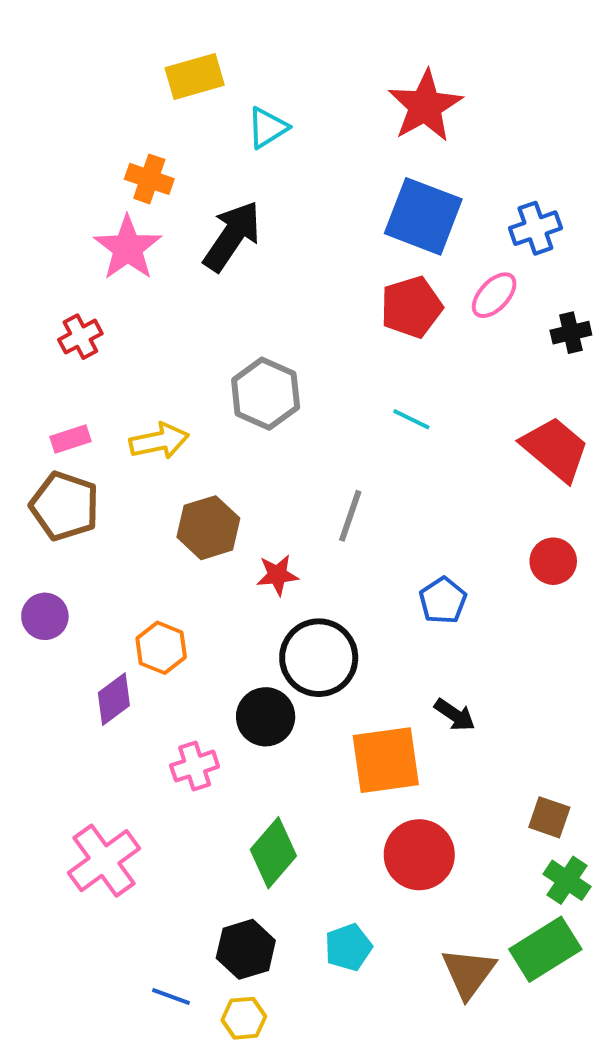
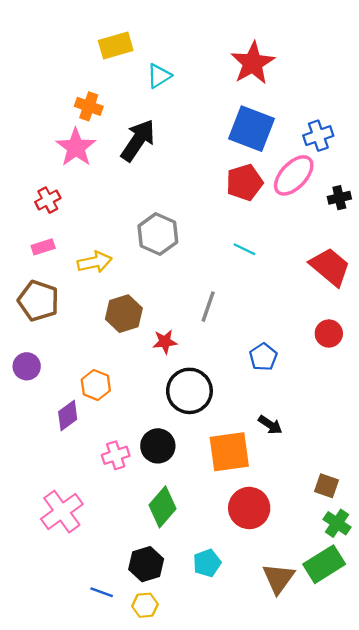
pink ellipse: (494, 295) -> (294, 175), size x1.5
pink rectangle: (71, 439) -> (43, 247), moved
black circle: (266, 717) -> (158, 446), moved

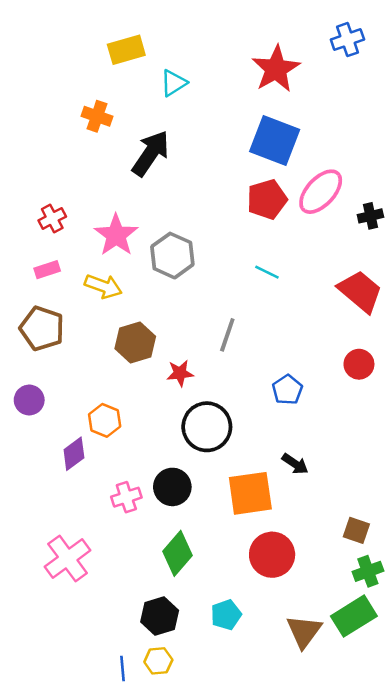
blue cross: (318, 136) -> (347, 40), moved
pink star: (76, 147) -> (116, 235), moved
yellow arrow: (95, 262) -> (103, 286), turned 32
green cross: (337, 523) -> (368, 571), turned 36
blue line: (102, 592) -> (122, 668), moved, turned 65

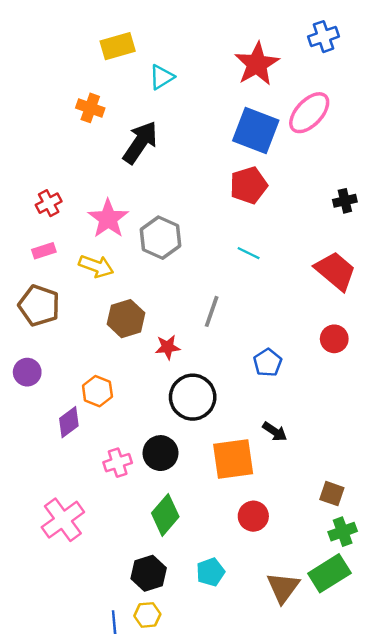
pink ellipse: (321, 192) -> (309, 113), moved
red circle: (272, 555) -> (253, 516), size x0.7

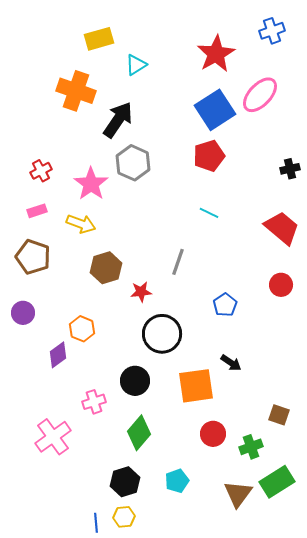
orange cross: (90, 108) -> (76, 91), size x1.6
blue square: (256, 131) -> (215, 110), turned 36
gray hexagon: (160, 238) -> (133, 163), moved
pink cross: (118, 463) -> (94, 402), moved
green cross: (343, 532) -> (251, 447), moved

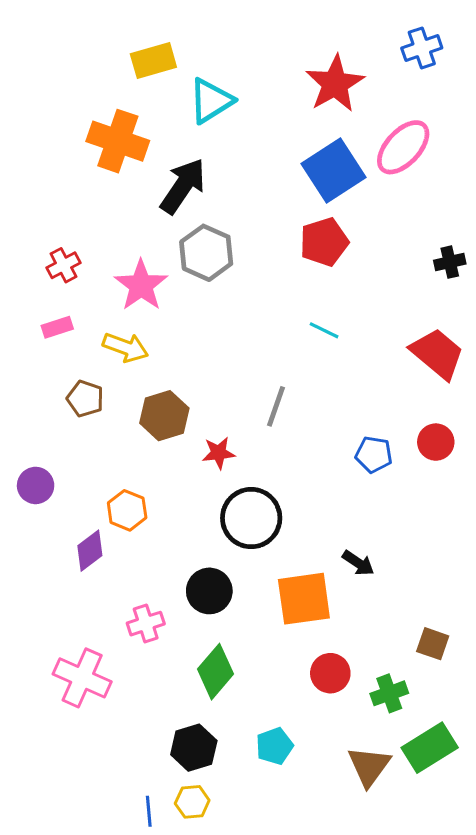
cyan triangle: (136, 65) -> (211, 101), size x1.4
brown pentagon: (33, 257) -> (85, 399), moved, size x0.7
blue pentagon: (225, 305) -> (374, 454), moved, turned -30
pink cross: (53, 437) -> (82, 678), turned -30

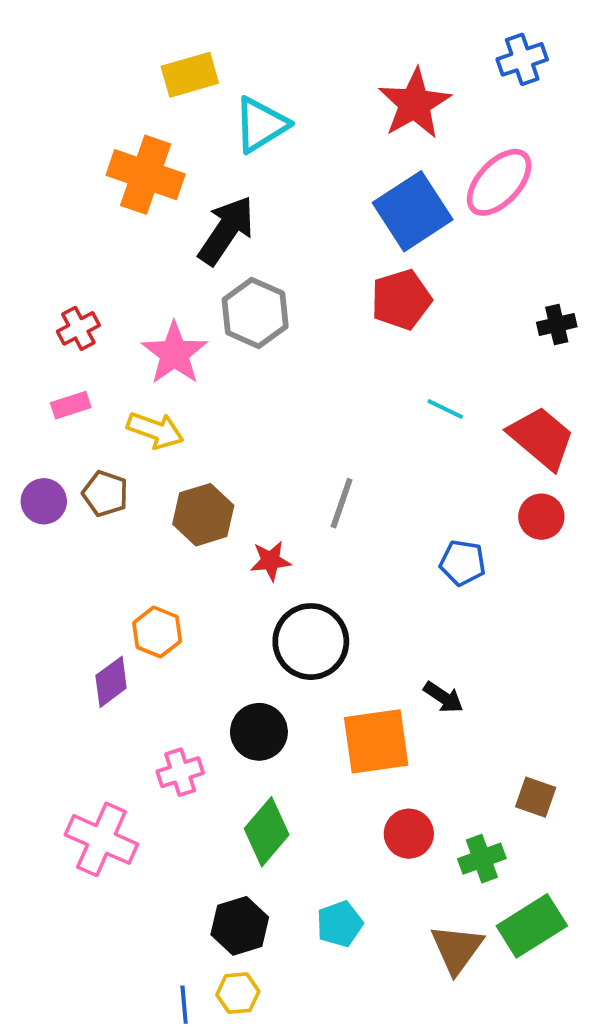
cyan line: (324, 330) -> (445, 409), moved
red circle: (436, 442) -> (541, 517), moved
purple circle: (36, 485) -> (44, 501), moved

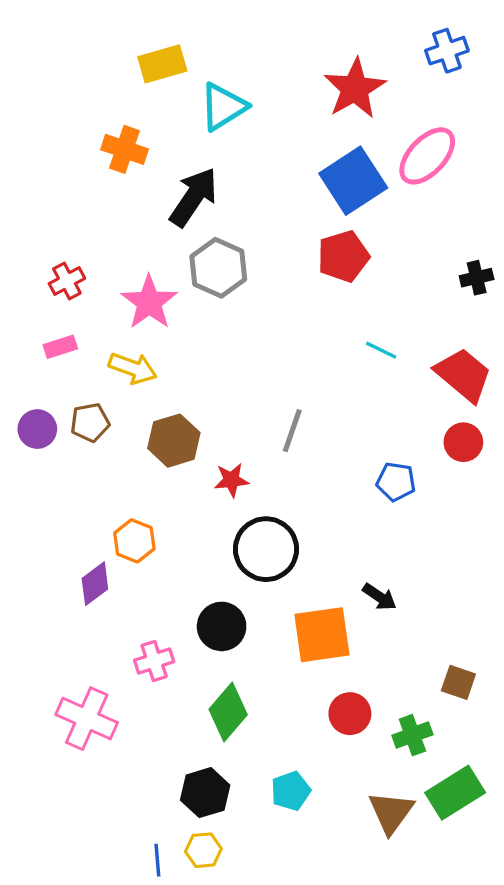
orange cross: (146, 175) -> (125, 149), size x0.7
brown pentagon: (105, 494) -> (90, 422), turned -30

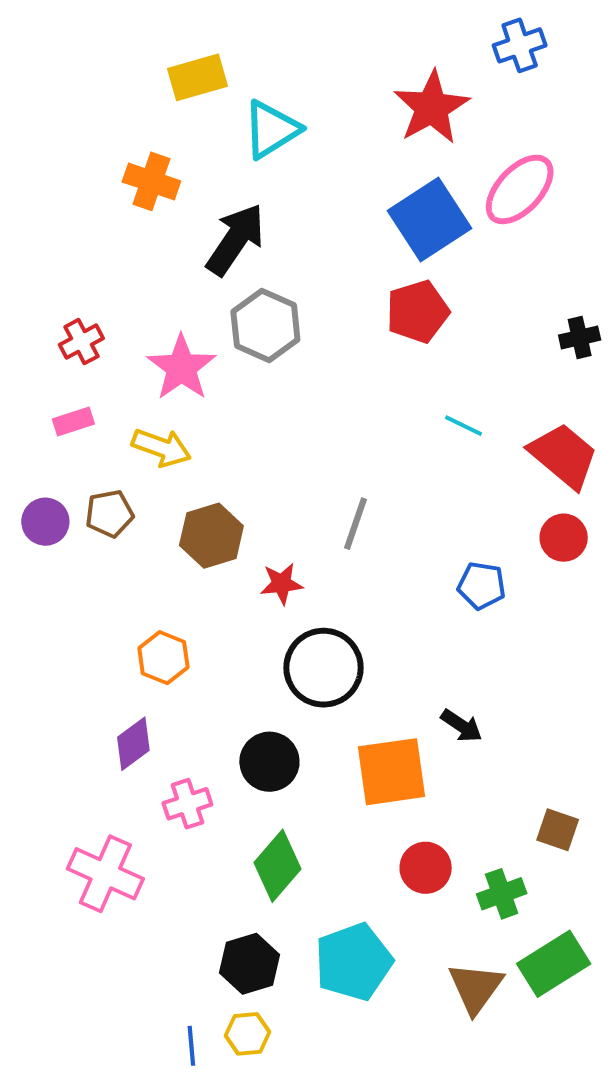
blue cross: (447, 51) -> (520, 45), moved
purple diamond: (95, 584) -> (133, 744), moved
cyan pentagon: (291, 791) -> (354, 962), size x1.6

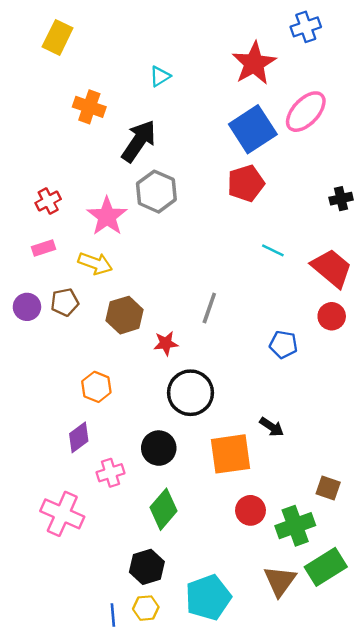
yellow rectangle: (197, 77) -> (58, 37), moved, turned -48
cyan triangle: (271, 129) -> (160, 76), size x0.6
green cross: (502, 894) -> (295, 526), size x1.4
cyan pentagon: (354, 962) -> (208, 597), moved

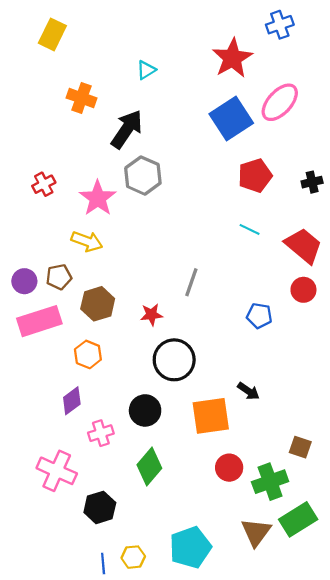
red pentagon: (246, 183) -> (255, 176), moved
pink rectangle: (43, 248) -> (39, 321), moved, size x2.0
brown hexagon: (125, 315) -> (98, 304), moved
black hexagon: (147, 567) -> (100, 507), moved

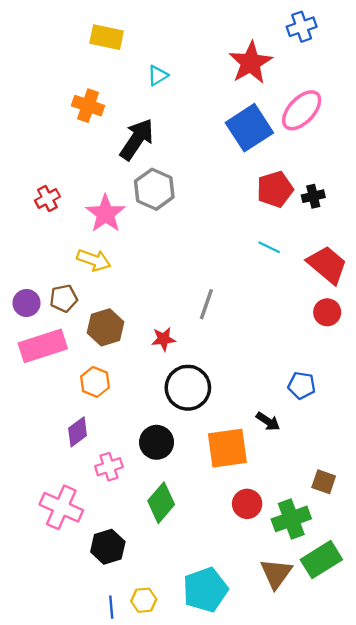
yellow rectangle: (52, 34) -> (107, 37), moved, turned 76
black cross: (312, 182) -> (313, 196), moved
blue pentagon: (259, 316) -> (302, 385), moved

